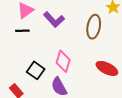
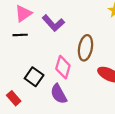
brown ellipse: (94, 27) -> (86, 48), moved

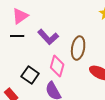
purple L-shape: (53, 23) -> (48, 37), moved

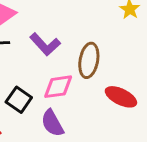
pink diamond: (57, 66) -> (58, 87), turned 65

